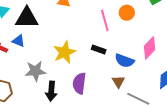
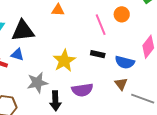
purple semicircle: (79, 83) -> (82, 90), turned -100

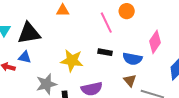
yellow star: (64, 61) -> (72, 61), turned -30

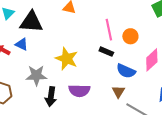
orange circle: (127, 11) -> (130, 36), moved
black rectangle: (105, 52) -> (106, 52), moved

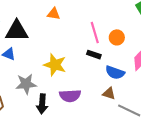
brown triangle: (118, 92) -> (109, 94), turned -40

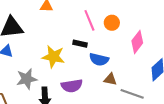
black rectangle: (94, 55) -> (80, 44), moved
blue semicircle: (115, 72) -> (99, 59), moved

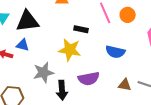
black rectangle: (80, 44) -> (81, 29), moved
brown triangle: (110, 79) -> (125, 85), moved

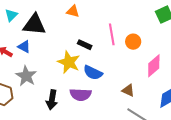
blue semicircle: (115, 52) -> (93, 73), moved
gray star: (43, 73) -> (26, 76), moved, turned 30
brown triangle: (125, 85) -> (128, 90), moved

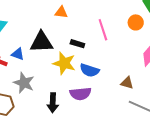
black triangle: (34, 25) -> (41, 42), moved
orange circle: (133, 42) -> (136, 22), moved

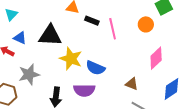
black rectangle: (77, 44) -> (92, 21), moved
blue triangle: (18, 54) -> (20, 38), moved
gray star: (24, 83) -> (29, 74), turned 30

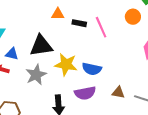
gray star: (29, 74) -> (36, 75), moved
brown triangle: (132, 84) -> (118, 92), moved

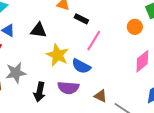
pink line: (101, 27) -> (94, 41), moved, turned 40
black triangle: (41, 46) -> (39, 30), size x0.7
gray star: (36, 75) -> (16, 73), moved

